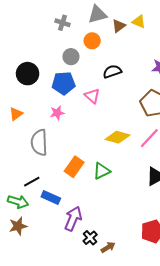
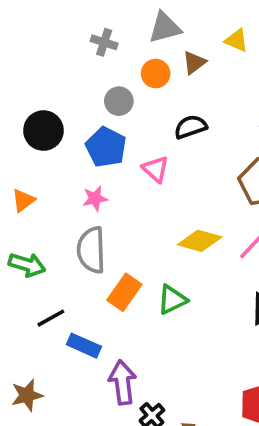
brown triangle: (119, 26) -> (194, 63), moved
blue pentagon: (64, 83) -> (106, 147), turned 30
gray semicircle: (39, 142) -> (91, 250), moved
green arrow: (18, 202) -> (27, 265), moved
purple arrow: (73, 219) -> (123, 382), turned -30

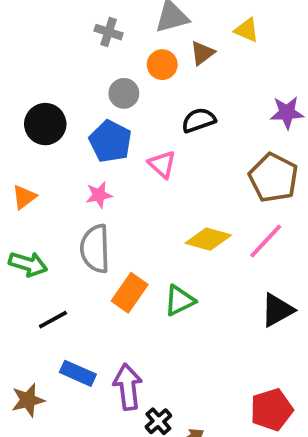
blue rectangle: (84, 346) -> (78, 373), moved

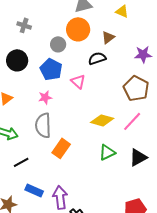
gray cross: (109, 32) -> (24, 25), moved
brown triangle: (202, 53) -> (108, 37), moved
orange circle: (162, 65) -> (78, 29), size x1.5
green triangle: (179, 300) -> (107, 152), moved

